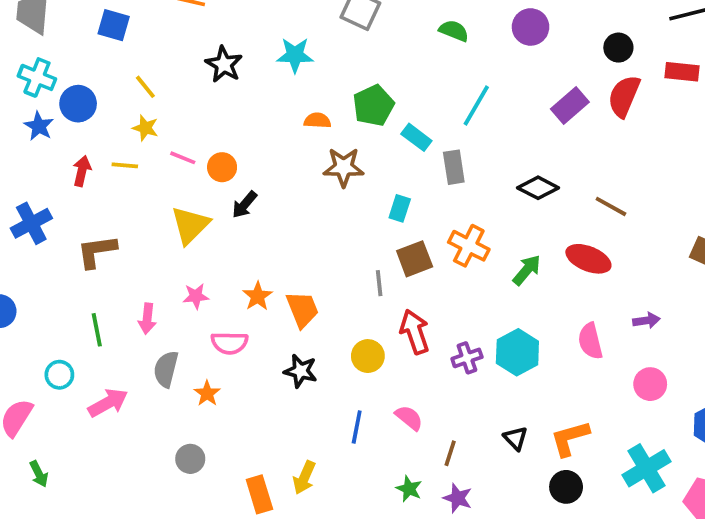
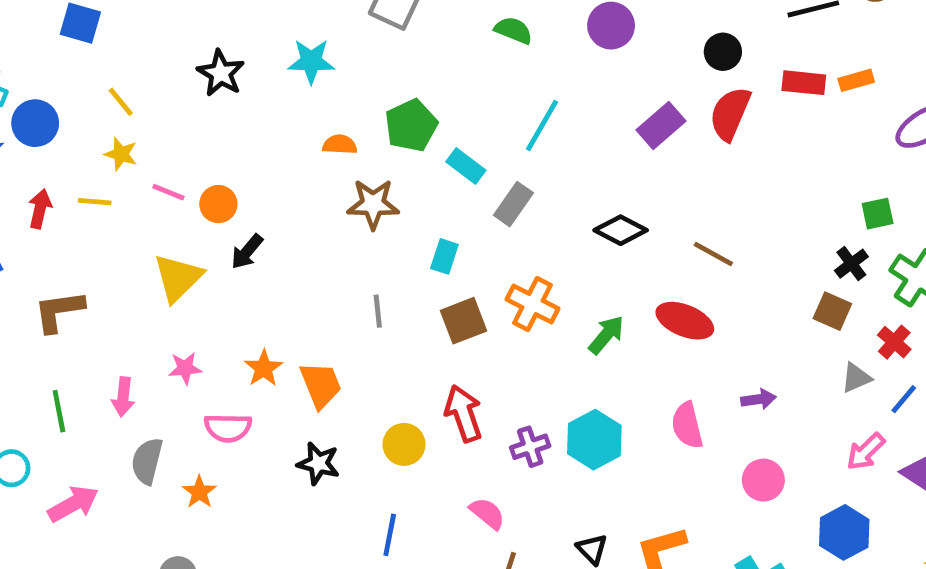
gray rectangle: (454, 167) -> (513, 204), turned 44
gray line: (379, 283) -> (378, 311), moved
pink semicircle: (409, 418) -> (487, 513), moved

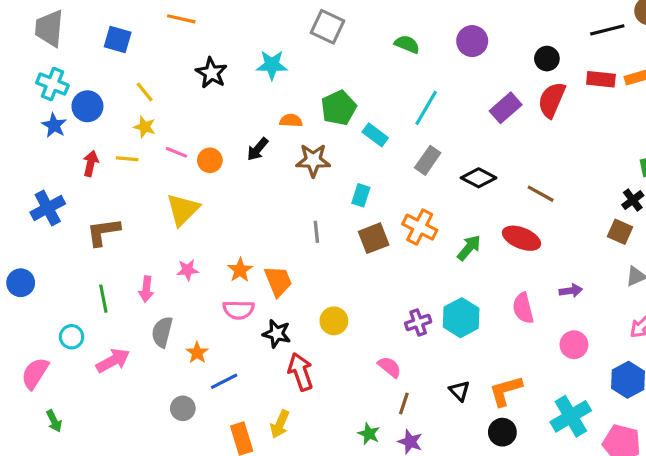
gray rectangle: (513, 204) -> (428, 160), moved
black arrow: (247, 252) -> (258, 149), moved
red arrow: (463, 413) -> (300, 372), moved
pink semicircle: (228, 428) -> (238, 310), moved
blue line: (390, 535) -> (224, 381), moved, turned 52

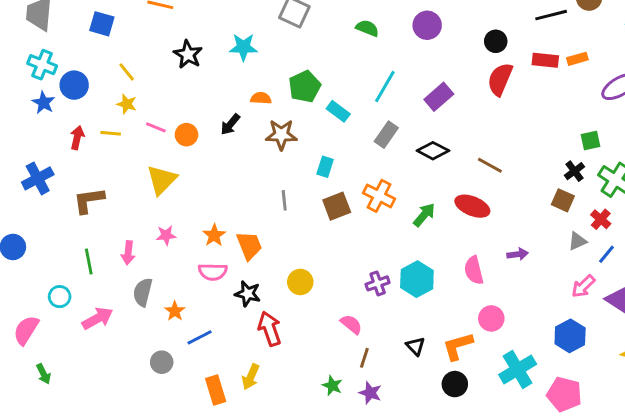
purple rectangle: (506, 108) -> (439, 97), moved
pink circle: (574, 345) -> (491, 318), moved

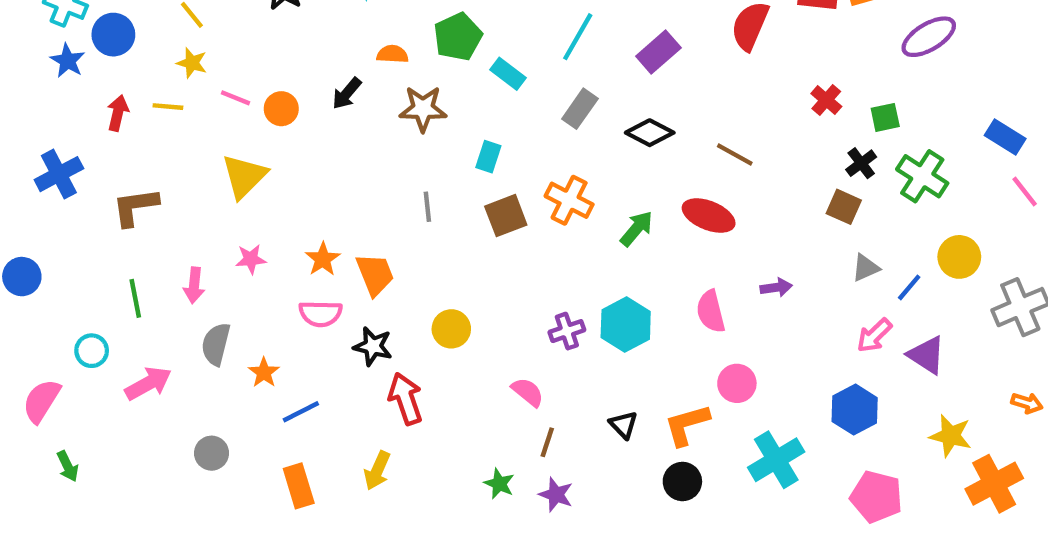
red cross: (601, 219) -> (826, 100), moved
gray circle: (162, 362) -> (212, 453), moved
orange rectangle: (216, 390) -> (299, 486), moved
pink pentagon: (564, 394) -> (876, 497), moved

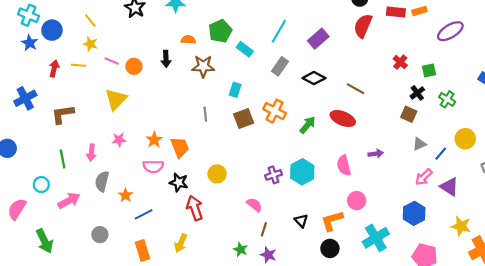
black arrow: (347, 93) -> (166, 59), turned -42
green cross: (922, 176) -> (447, 99), size x0.7
green arrow: (68, 466) -> (44, 241), moved, size x1.6

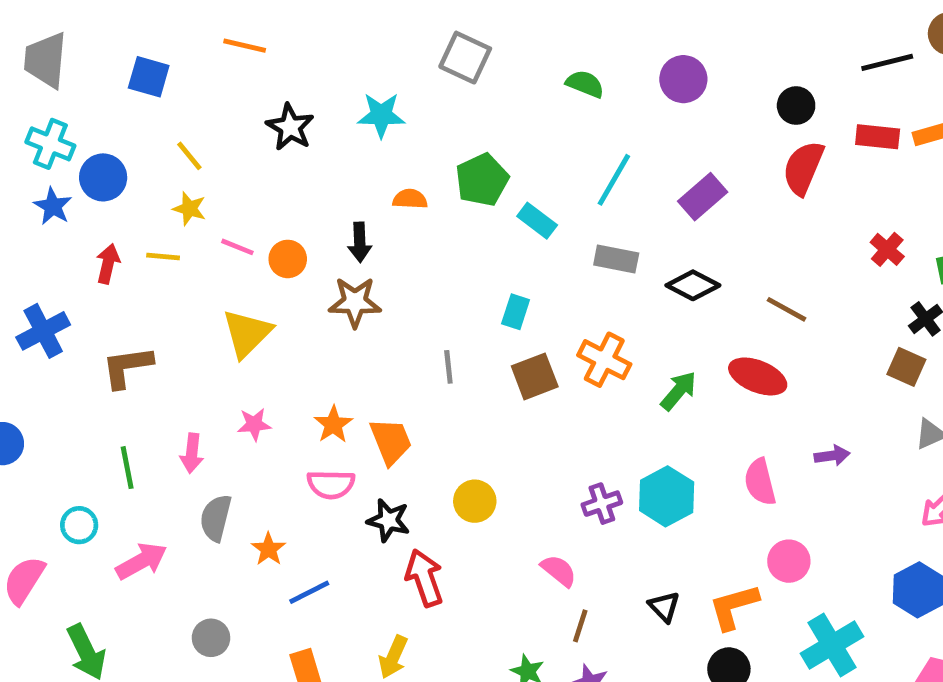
brown star: (203, 66) -> (355, 302), moved
gray rectangle: (280, 66) -> (616, 259), turned 66

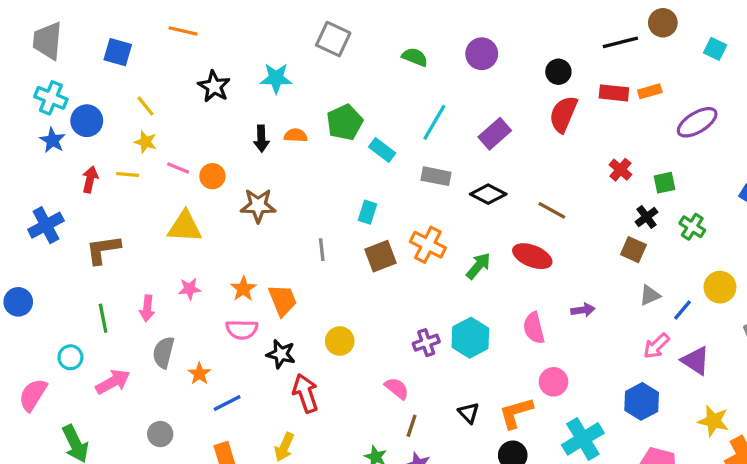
black arrow: (360, 242) -> (261, 139), moved
yellow triangle: (247, 333) -> (185, 227), turned 48

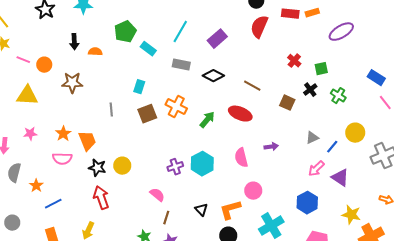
orange semicircle: (296, 135) -> (95, 52), moved
brown square: (633, 250) -> (287, 103), moved
black star: (281, 354) -> (97, 168), moved

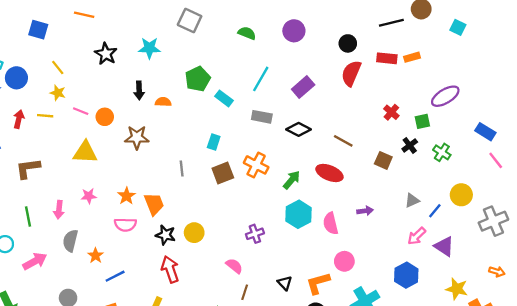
purple ellipse: (341, 32) -> (445, 96), moved
cyan hexagon: (202, 164) -> (299, 214), moved

